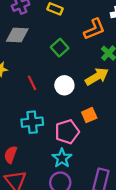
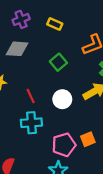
orange square: (89, 115) -> (88, 139), moved
cyan cross: (32, 122) -> (31, 123), moved

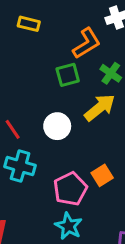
green square: (58, 62) -> (68, 75), moved, turned 35
cyan cross: (31, 123) -> (20, 166), turned 30

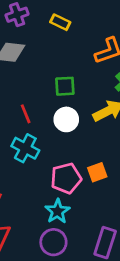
green square: (68, 75) -> (65, 86), moved

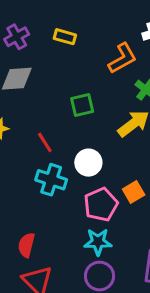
white circle: (66, 119) -> (88, 163), moved
cyan star: (57, 211) -> (98, 242), turned -30

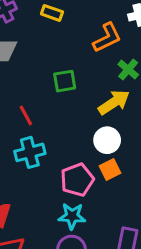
white circle: (88, 163) -> (107, 140), moved
cyan cross: (51, 180) -> (30, 152), turned -36

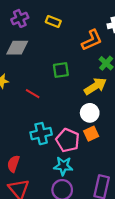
red line: (26, 115) -> (33, 94), turned -32
cyan cross: (30, 152) -> (41, 134), moved
pink pentagon: (77, 180) -> (68, 140), turned -30

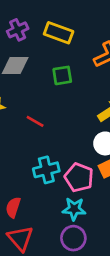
yellow rectangle: (53, 21) -> (59, 33), size x1.5
green square: (61, 70) -> (62, 75), moved

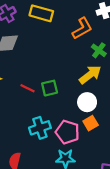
green square: (62, 75) -> (50, 88), moved

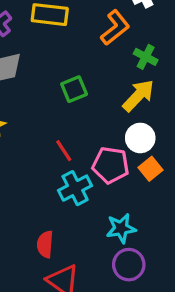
red line: (28, 88) -> (64, 151), moved, turned 40
green square: (50, 88) -> (74, 89), moved
pink pentagon: (67, 132) -> (111, 165), moved

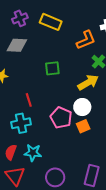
red line: (64, 151) -> (29, 100), moved
cyan cross: (75, 188) -> (21, 123), moved
cyan star: (121, 228) -> (33, 153), moved

